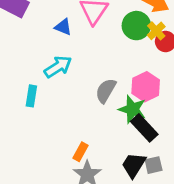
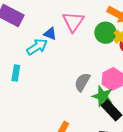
cyan arrow: (58, 67) -> (37, 47), moved
cyan rectangle: (31, 96) -> (16, 73), moved

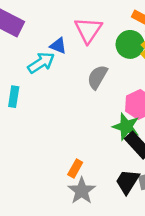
gray semicircle: (82, 82) -> (97, 77), moved

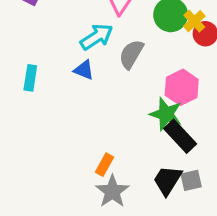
blue triangle: (58, 46) -> (84, 70), moved
cyan arrow: (41, 63) -> (97, 37), moved

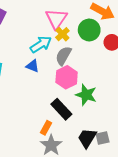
yellow cross: (194, 21) -> (62, 34), moved
pink hexagon: (182, 87) -> (67, 77), moved
black rectangle: (180, 136) -> (61, 109), moved

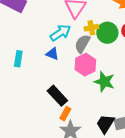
green circle: (89, 30) -> (107, 33), moved
yellow cross: (62, 34) -> (91, 28), moved, turned 32
black rectangle: (61, 109) -> (57, 96), moved

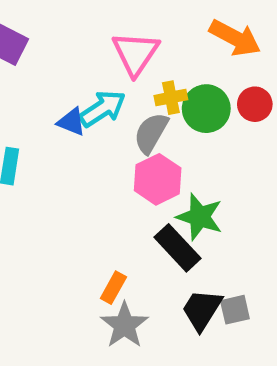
blue triangle: (52, 54) -> (71, 122), moved
black rectangle: (57, 96) -> (178, 248), moved

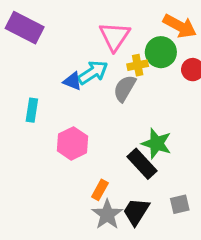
green circle: (206, 109) -> (161, 52), moved
pink hexagon: (158, 179) -> (72, 143), moved
black trapezoid: (202, 310) -> (136, 212), moved

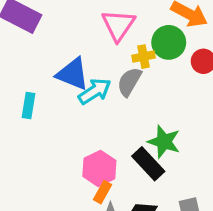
cyan arrow: (93, 72) -> (95, 91), moved
blue triangle: (72, 81) -> (73, 74), size x1.6
pink hexagon: (72, 143) -> (99, 168), moved

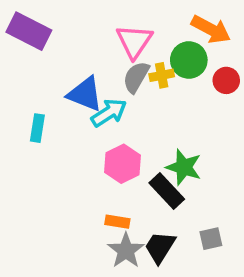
gray semicircle: (129, 82) -> (136, 77), moved
pink hexagon: (99, 168) -> (122, 164), moved
orange rectangle: (103, 192) -> (117, 222), turned 70

